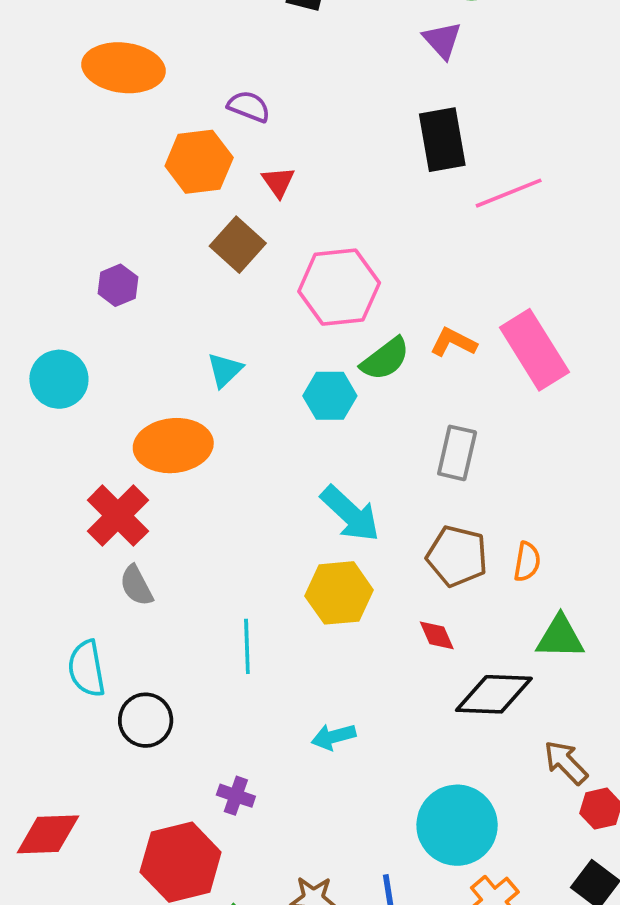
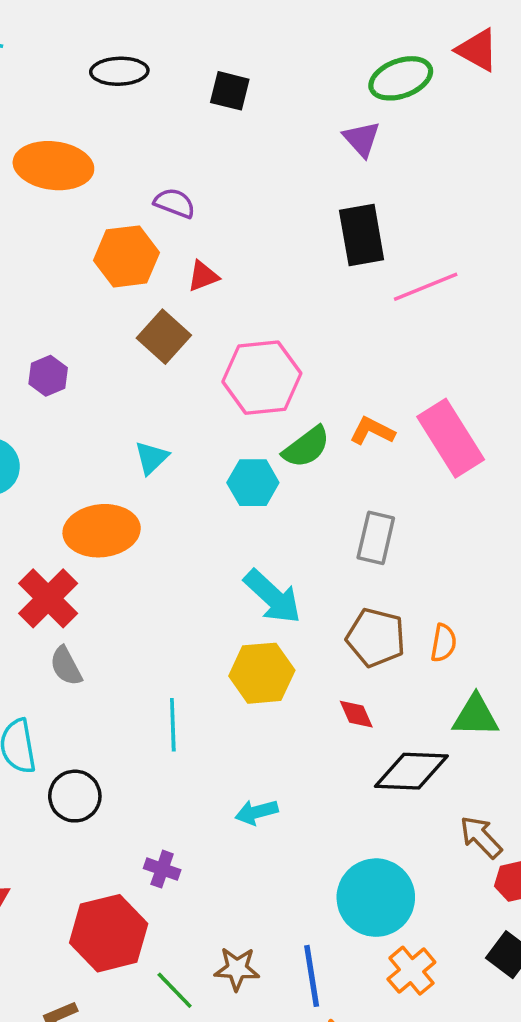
red triangle: (278, 182) -> (203, 276), turned 44

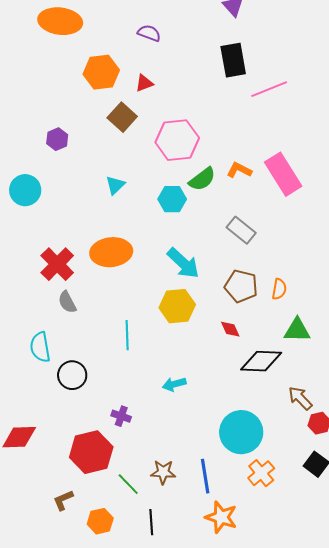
purple semicircle: (175, 203) -> (149, 33), moved
orange ellipse: (102, 531) -> (111, 252), moved
gray rectangle: (376, 538) -> (241, 230), turned -64

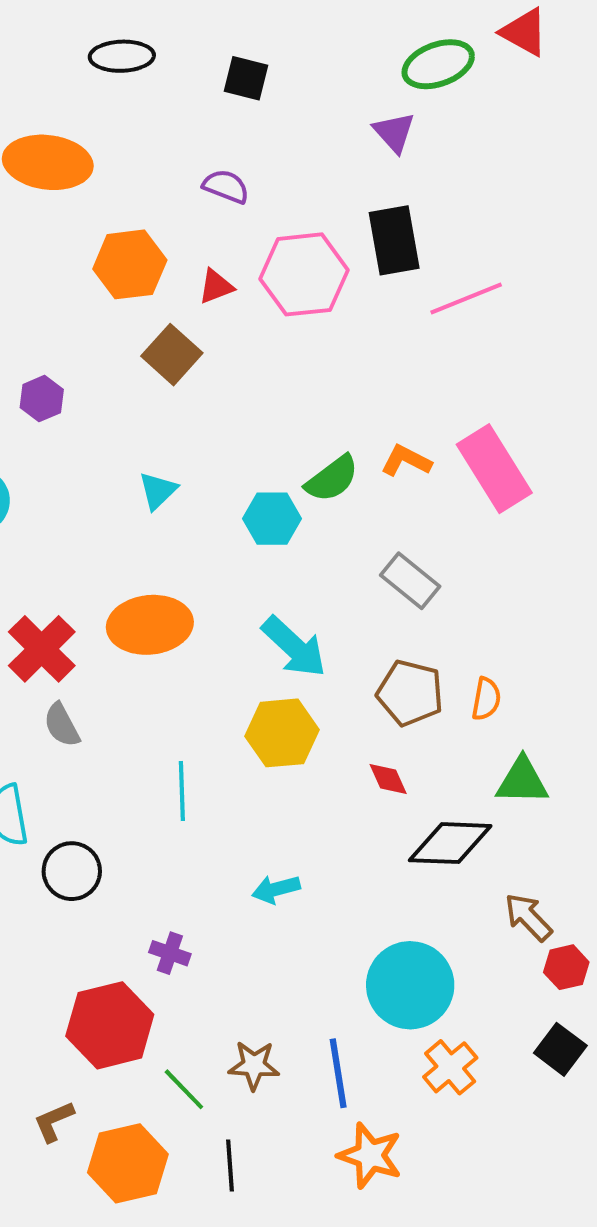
pink hexagon: (177, 140) -> (304, 274), moved
orange hexagon: (100, 521) -> (128, 1163), size x1.5

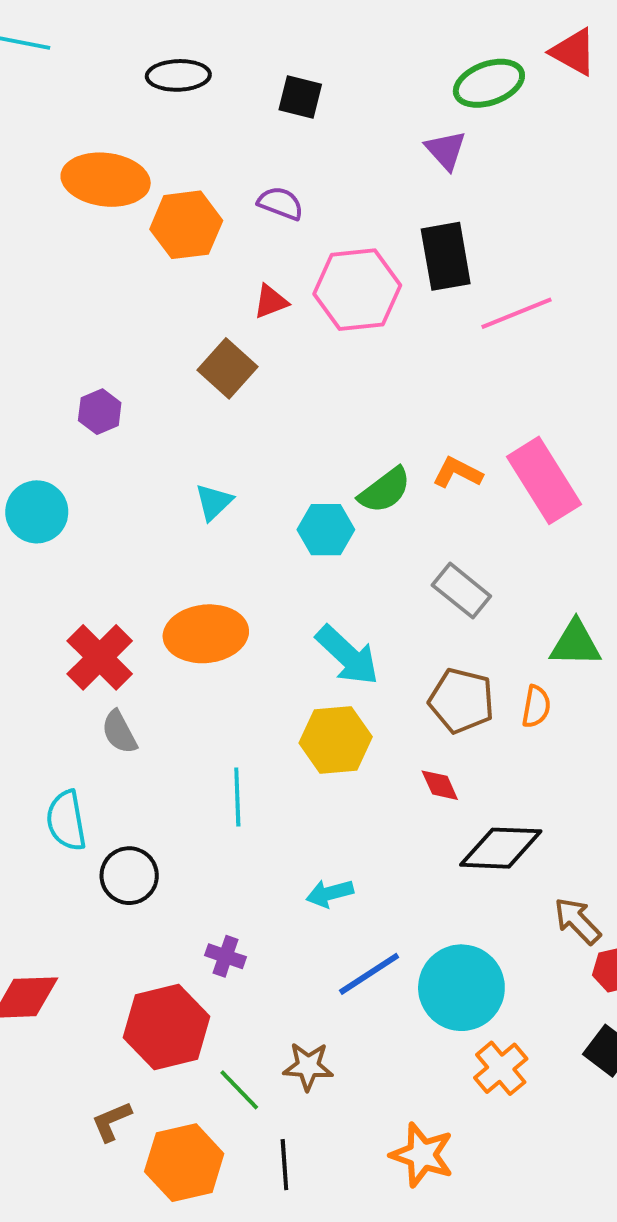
orange hexagon: (130, 264) -> (186, 225), moved
green triangle: (522, 781) -> (575, 644), moved
blue line: (338, 1073) -> (369, 974), moved, turned 66

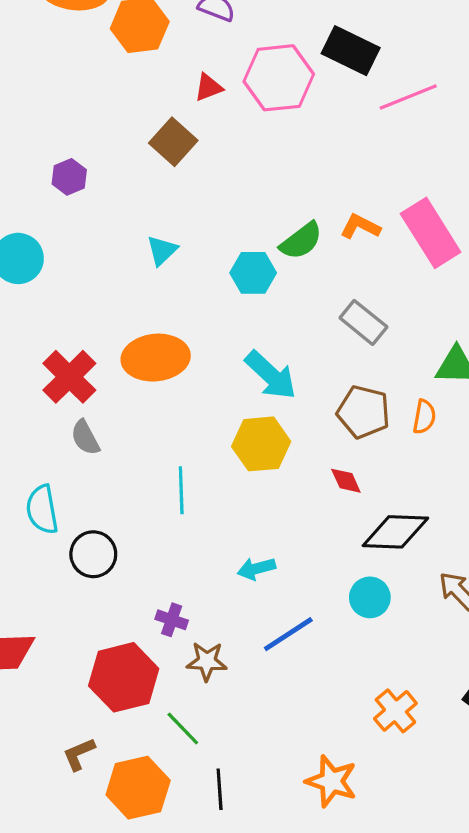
black rectangle: (446, 256) -> (351, 51), turned -54
cyan circle: (461, 988) -> (370, 597), moved, size x0.6
brown star: (308, 1066) -> (207, 661), moved

